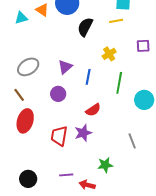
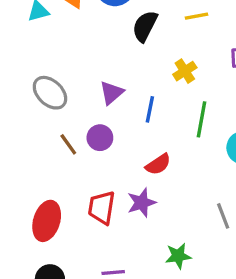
gray ellipse: (28, 67) -> (50, 93), turned 75
brown line: (19, 95) -> (68, 144), moved
red ellipse: (25, 121) -> (47, 221), moved

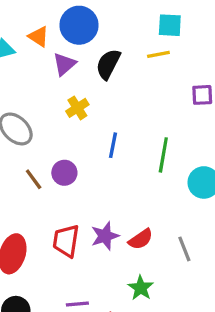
yellow cross: (185, 71) -> (77, 108), moved
purple triangle: (112, 93) -> (64, 64), moved
red semicircle: (158, 164) -> (141, 239), moved
green star: (178, 256) -> (141, 288), turned -30

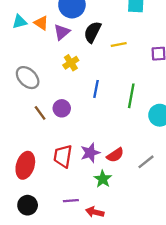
orange triangle: (38, 37) -> (41, 23), moved
yellow line: (158, 54) -> (119, 45), moved
gray line: (184, 249) -> (146, 162), turned 72
green star: (141, 288) -> (103, 179), moved

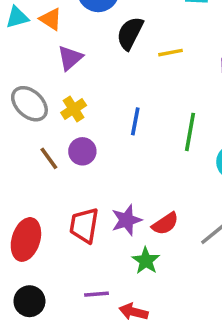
purple triangle: (62, 32) -> (70, 58), moved
yellow cross: (71, 63) -> (74, 109), moved

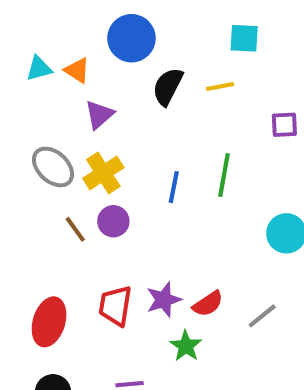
yellow line: (171, 53) -> (220, 86), moved
yellow cross: (74, 109) -> (103, 173), size x1.4
green line: (190, 132) -> (224, 175), moved

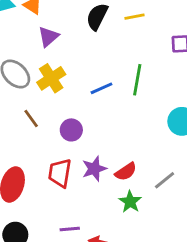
blue line: (174, 187) -> (101, 88), turned 55
purple circle: (113, 221) -> (71, 130), moved
green star: (186, 346) -> (130, 202), moved

